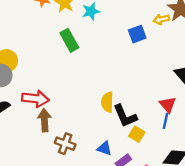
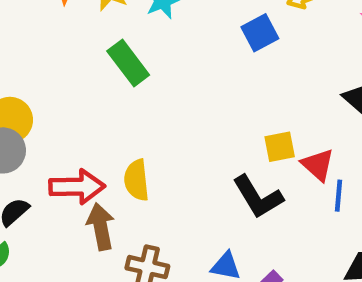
yellow semicircle: (107, 102) -> (137, 180), moved
red triangle: (168, 105) -> (318, 165), moved
yellow square: (137, 134) -> (280, 147), moved, turned -35

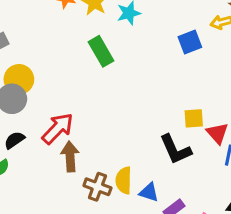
yellow semicircle: (137, 180) -> (124, 180), moved
red arrow: (77, 187) -> (58, 128), turned -52

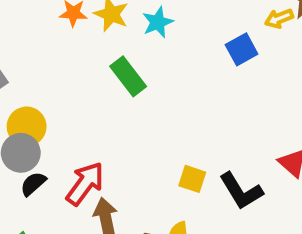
yellow square: (194, 118) -> (192, 179), moved, turned 30
black semicircle: (14, 140) -> (33, 184), moved

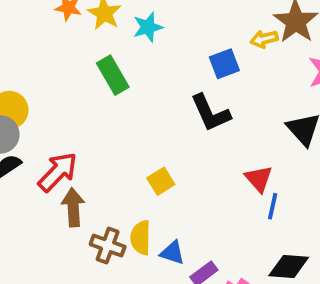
yellow square: (192, 179) -> (161, 181), turned 32
black L-shape: (241, 191) -> (210, 113), moved

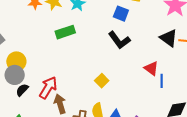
blue square: (224, 64) -> (121, 14), turned -35
green rectangle: (113, 75) -> (65, 32), turned -66

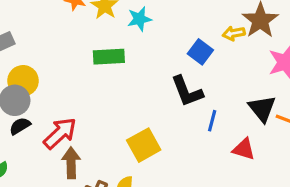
red triangle: (151, 68) -> (244, 149), moved, turned -35
yellow square: (102, 81) -> (144, 145), size x1.5
blue line: (162, 81) -> (212, 121), moved

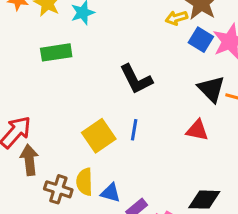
blue square: (200, 52) -> (201, 40), moved
blue line: (212, 121) -> (134, 130), moved

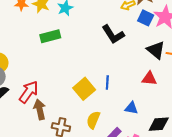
black L-shape: (136, 79) -> (113, 34), moved
yellow semicircle: (85, 182) -> (93, 120), moved, turned 30
blue triangle: (111, 193) -> (131, 108), moved

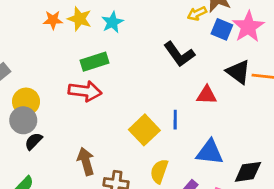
red triangle: (149, 78) -> (207, 95), moved
red arrow: (29, 92) -> (85, 91), moved, turned 65
blue triangle: (131, 108) -> (210, 152), size x1.5

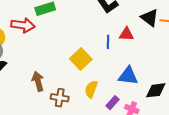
red arrow: (85, 91) -> (23, 25), moved
blue line: (175, 120) -> (108, 42), moved

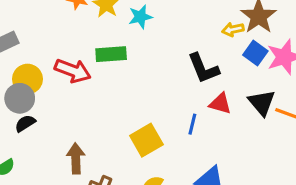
red triangle: (126, 34) -> (220, 104), moved

